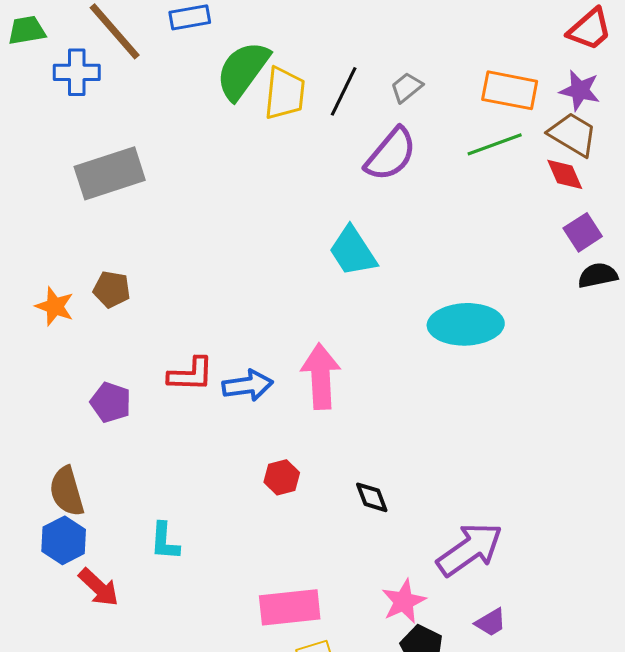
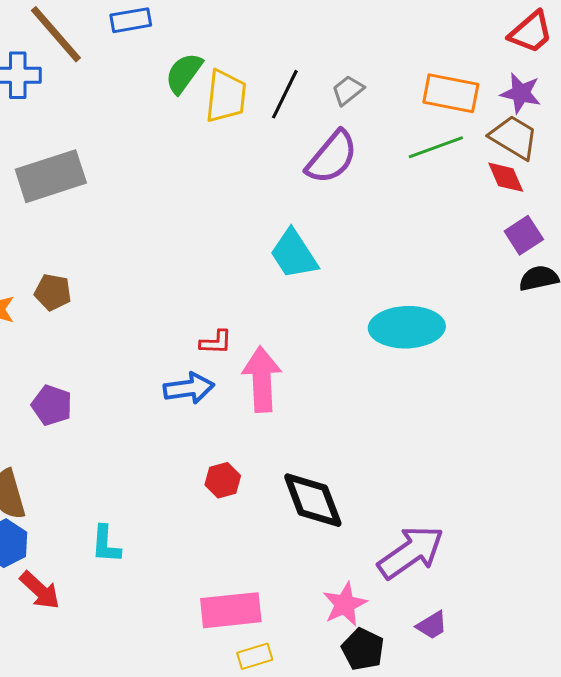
green semicircle: (243, 70) -> (184, 73), size x0.7
red L-shape: (191, 374) -> (216, 342), moved, size x0.7
black diamond: (372, 497) -> (313, 500), size x1.8

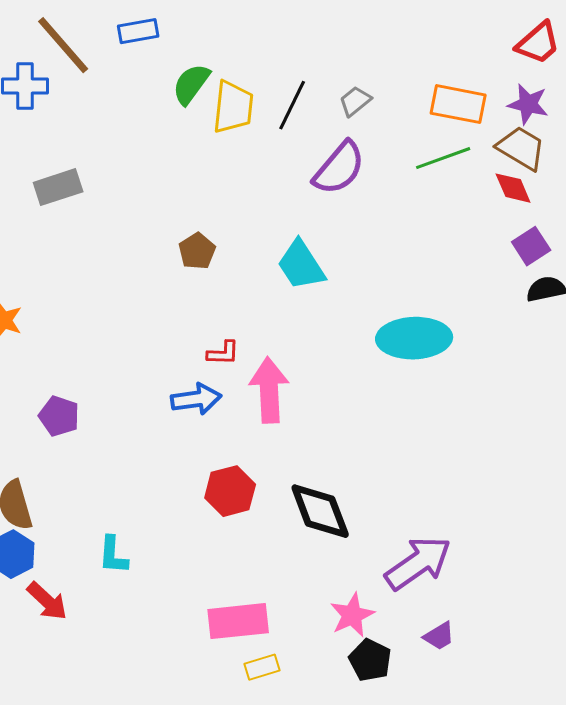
gray rectangle: (51, 176) -> (58, 187), size x0.7
brown pentagon: (53, 292) -> (197, 251), moved, turned 30
red hexagon: (223, 480) -> (230, 491), size x1.4

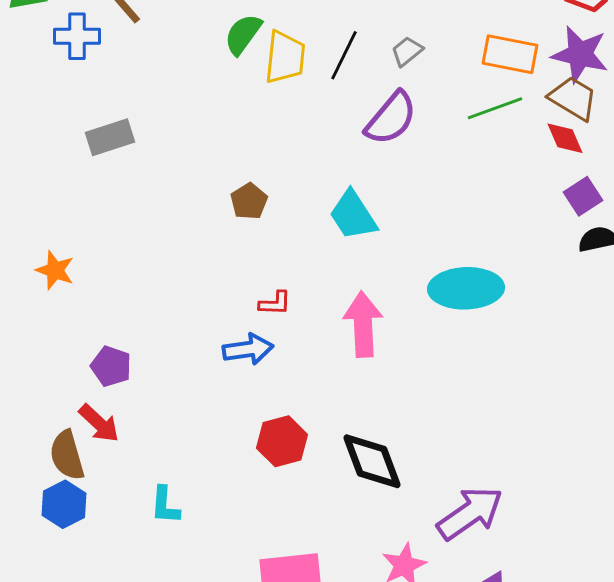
purple star: (528, 104) -> (580, 54), size x1.4
pink arrow: (269, 390) -> (363, 324), moved
red arrow: (47, 601) -> (99, 423), moved

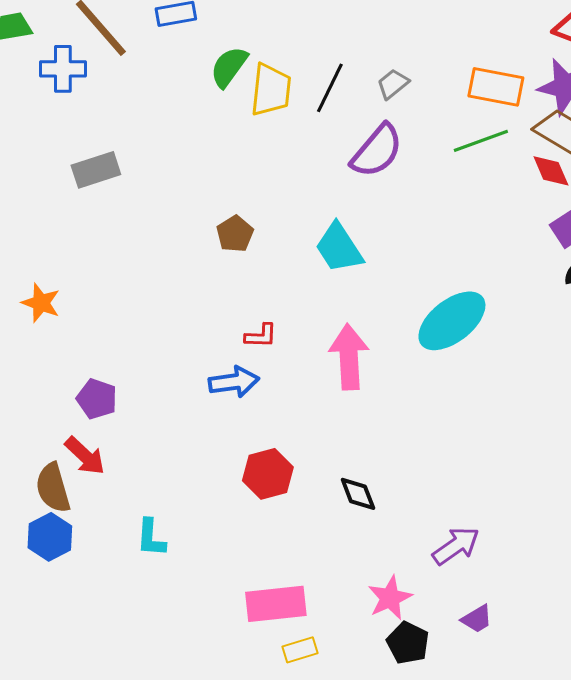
cyan ellipse: (466, 288) -> (452, 321), turned -36
black diamond: (372, 461) -> (358, 494), size x0.6
purple arrow: (470, 513) -> (456, 546), size x0.7

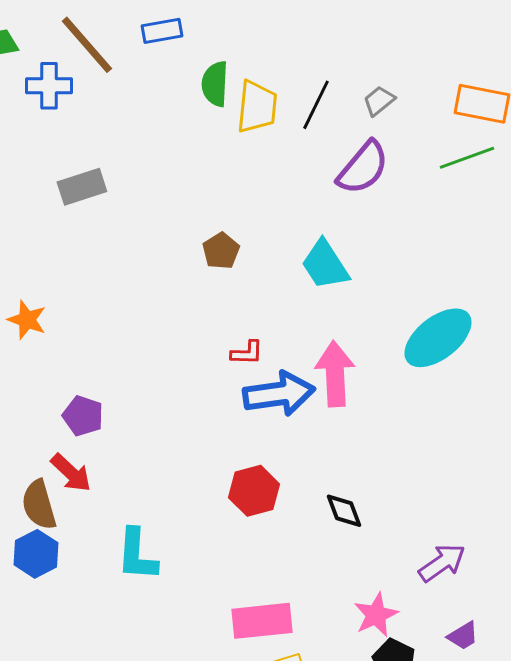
green semicircle: (229, 67) -> (215, 84), turned -33
blue arrow: (234, 382) -> (279, 394), moved, size x1.4
cyan L-shape: (151, 538) -> (137, 555), size x1.4

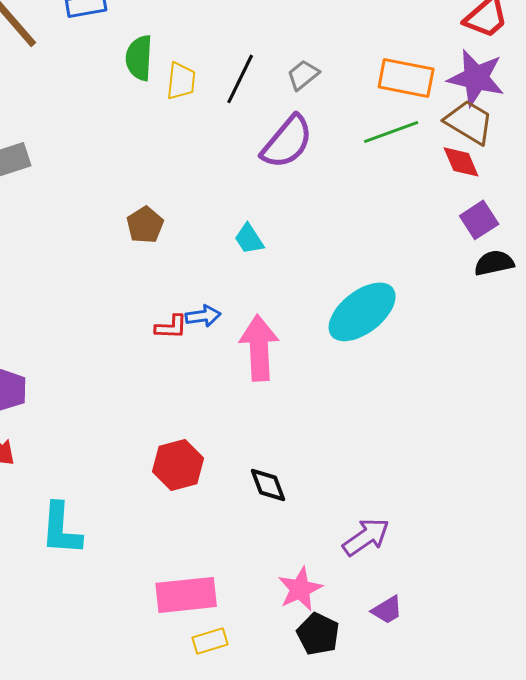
yellow trapezoid: (257, 107) -> (181, 81), size x0.7
cyan trapezoid: (325, 265) -> (249, 239), size x0.6
blue arrow: (279, 394) -> (203, 316), moved, size x0.5

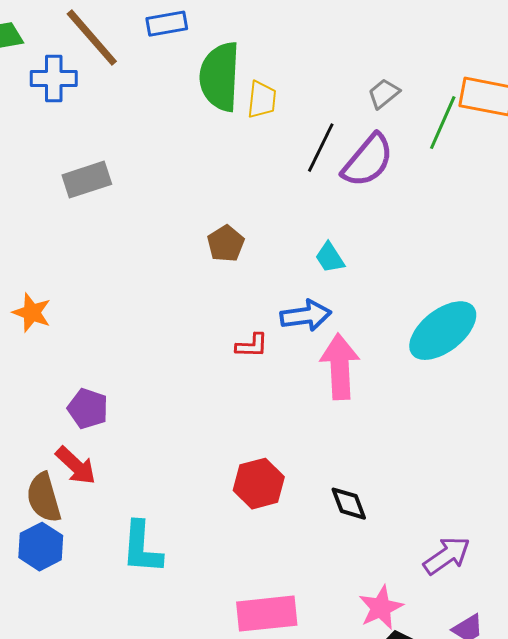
green semicircle: (139, 58) -> (220, 77), size x1.5
black line: (240, 79) -> (321, 148), moved
green line: (391, 132) -> (443, 123), moved, turned -46
blue arrow: (203, 316) -> (306, 316), moved, size x1.4

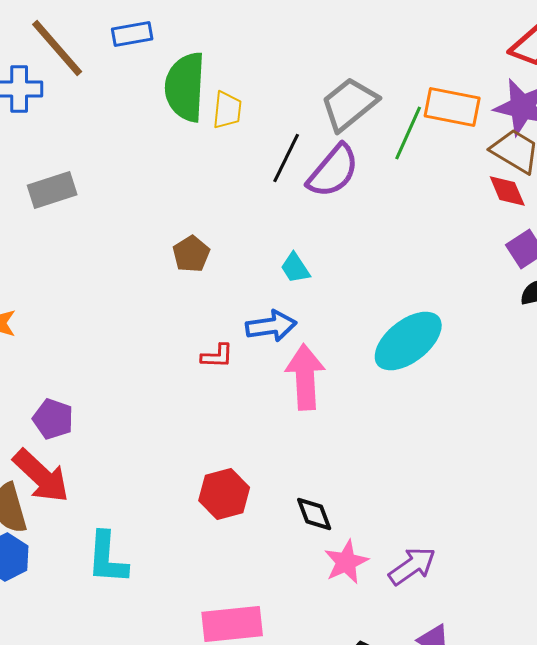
gray trapezoid: (384, 94) -> (349, 104), size x1.8
red arrow: (76, 466) -> (41, 476), size x1.4
pink star: (381, 608) -> (346, 562), moved

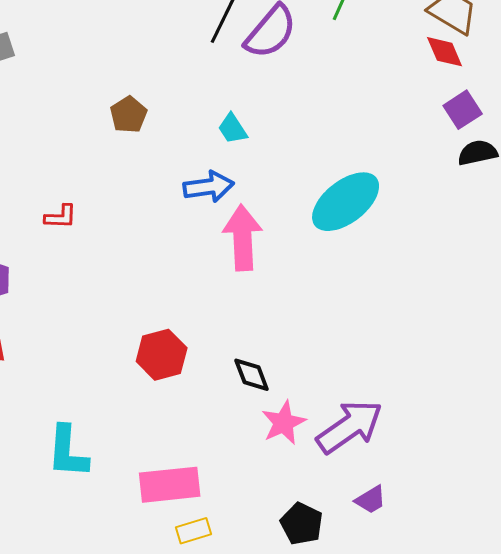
red L-shape: (217, 356) -> (61, 217), moved
cyan L-shape: (107, 558) -> (68, 452), moved
purple arrow: (412, 566) -> (350, 427), size x1.4

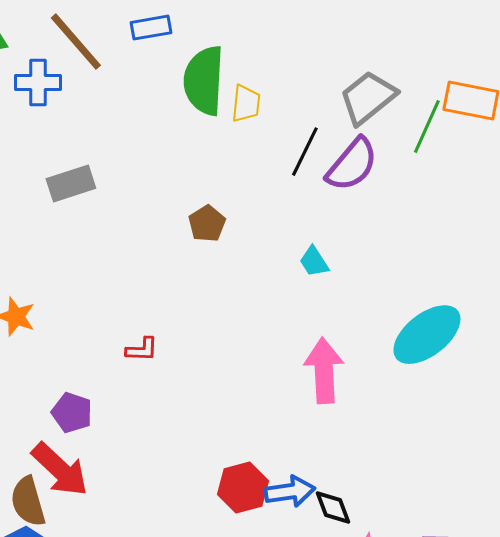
brown pentagon: (129, 115) -> (207, 224), moved
blue arrow: (209, 187) -> (290, 492), moved

